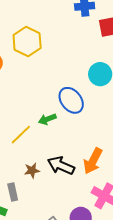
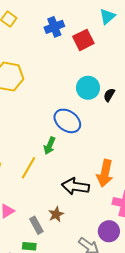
green arrow: (47, 119) -> (50, 146), turned -30
brown star: (32, 170) -> (56, 214), moved

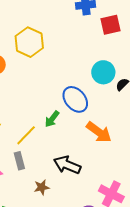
orange arrow: (105, 173) -> (99, 132), moved, turned -80
gray rectangle: (36, 225) -> (19, 161), moved

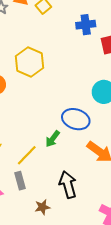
blue ellipse: (75, 99) -> (76, 119), turned -32
black arrow: (67, 165) -> (68, 185), turned 52

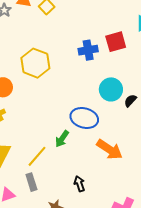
blue cross: (86, 25) -> (88, 50), moved
black arrow: (68, 185) -> (79, 184), size x0.6

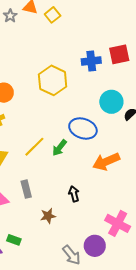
yellow hexagon: (35, 63) -> (53, 80), moved
orange arrow: (109, 149) -> (106, 162), turned 120
yellow line: (37, 156) -> (34, 147), moved

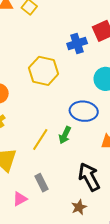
black arrow: (74, 194) -> (89, 177), size x1.8
brown star: (48, 216) -> (79, 207), moved

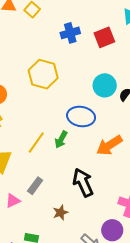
blue cross: (77, 44) -> (70, 33), moved
gray rectangle: (41, 183) -> (35, 186), turned 60
brown star: (79, 207) -> (60, 213), moved

